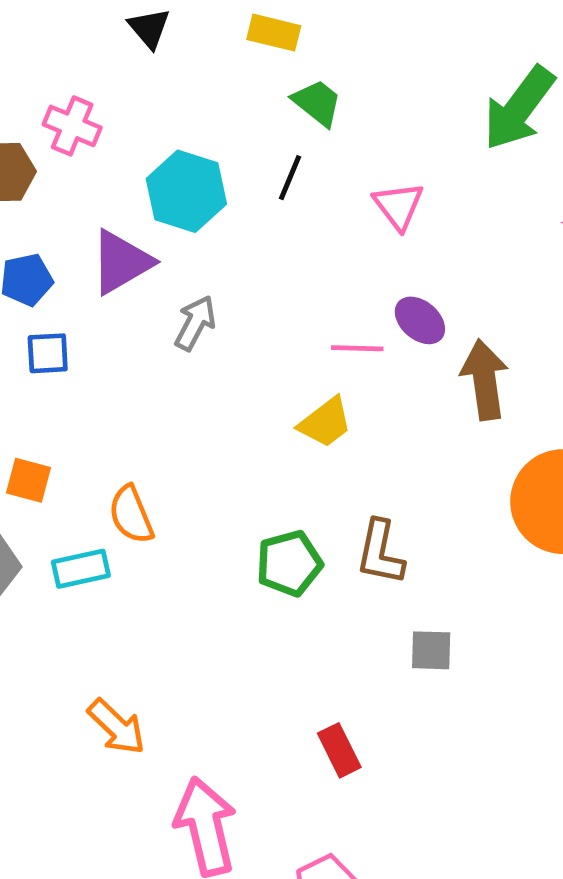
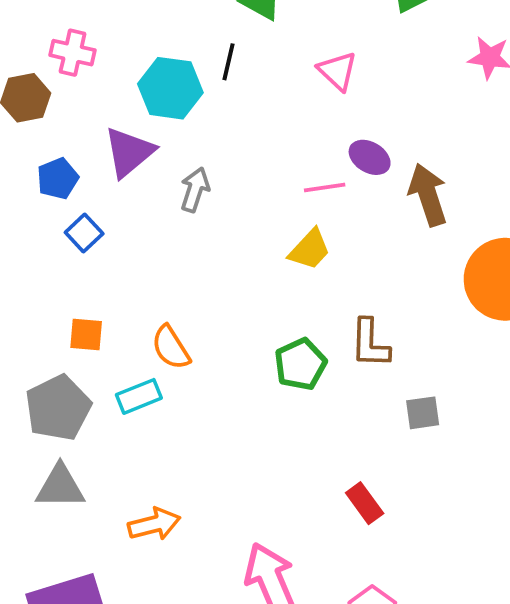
black line: (290, 178) -> (228, 62), moved
blue square: (48, 353) -> (84, 233), turned -30
orange arrow: (117, 727) -> (154, 524), moved, turned -48

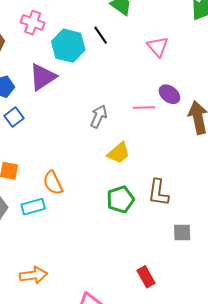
pink cross: (73, 53) -> (33, 23), moved
black line: (228, 62) -> (101, 35), turned -54
gray arrow: (195, 190) -> (99, 116), moved
yellow trapezoid: (310, 250) -> (119, 153), moved

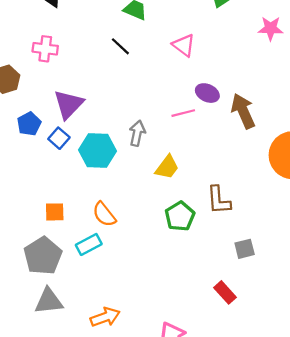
cyan hexagon: (68, 46) -> (97, 151), moved
blue square: (14, 117) -> (59, 138), moved
gray square: (182, 233) -> (245, 249), moved

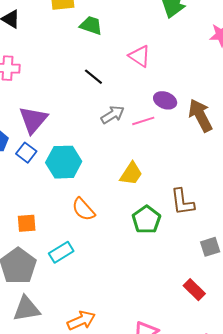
black line: (120, 46) -> (93, 77), moved
gray arrow: (137, 133) -> (113, 115), moved, turned 50
orange semicircle: (104, 214) -> (83, 209), moved

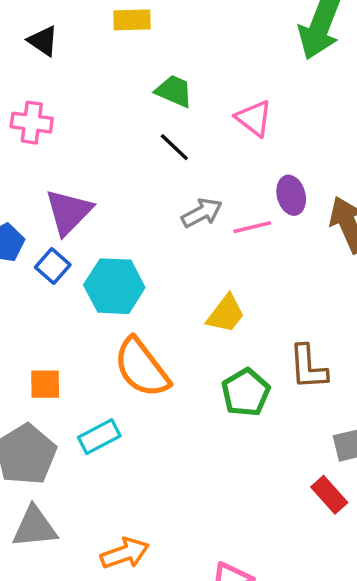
green trapezoid: (91, 25) -> (174, 91), moved
purple ellipse: (165, 100) -> (291, 195), turned 50
orange semicircle: (83, 209) -> (142, 368), size x1.5
red rectangle: (194, 290) -> (329, 495), moved

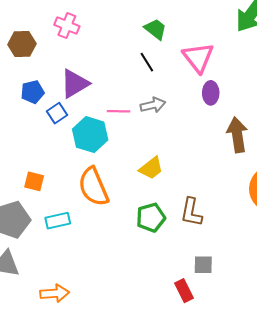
pink triangle: (254, 118) -> (198, 58), size x1.4
purple ellipse: (291, 195) -> (211, 93), moved
pink line: (252, 227) -> (119, 111), moved

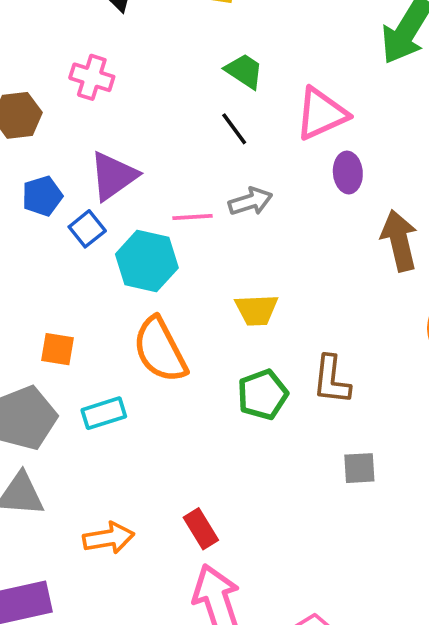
pink triangle: (198, 58) -> (321, 114), turned 48
yellow trapezoid: (151, 168) -> (256, 310), turned 40
red rectangle: (184, 291) -> (201, 529), moved

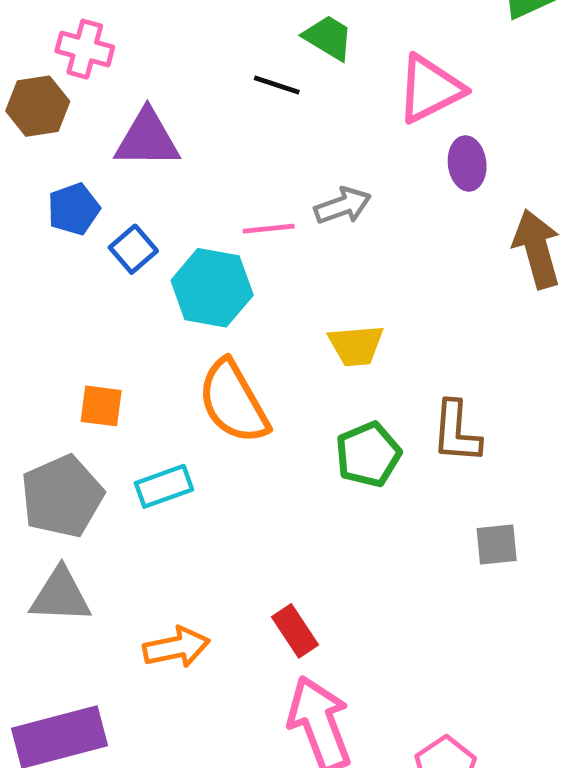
pink cross: (92, 77) -> (85, 49), moved
black line: (234, 129) -> (277, 85), moved, turned -33
purple triangle: (113, 176) -> (147, 139), moved, turned 38

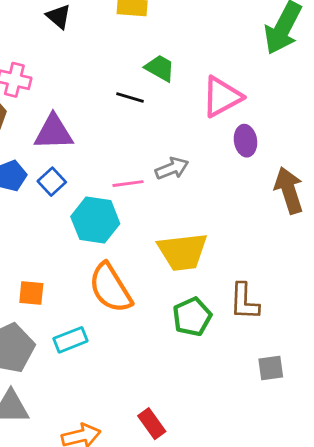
blue square: (133, 249) -> (52, 182), moved
yellow trapezoid: (356, 345) -> (183, 252), size x1.5

